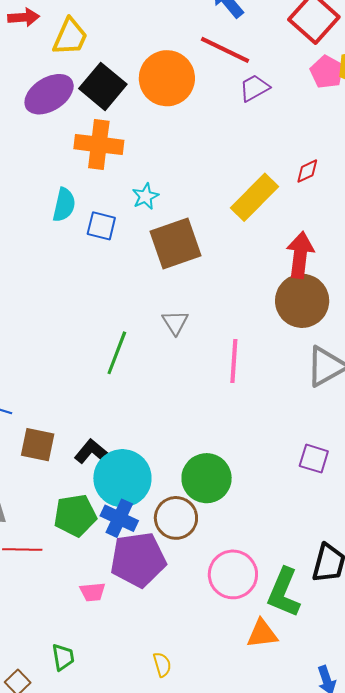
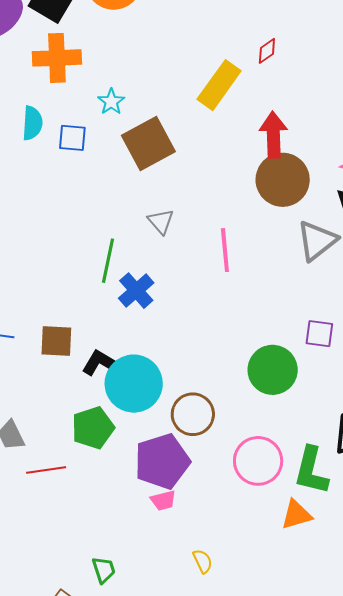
brown square: (38, 445) -> (56, 341), moved
green circle: (207, 478) -> (273, 370), moved
blue cross: (119, 518) -> (136, 291), moved, turned 33
pink trapezoid: (93, 592) -> (163, 500), moved

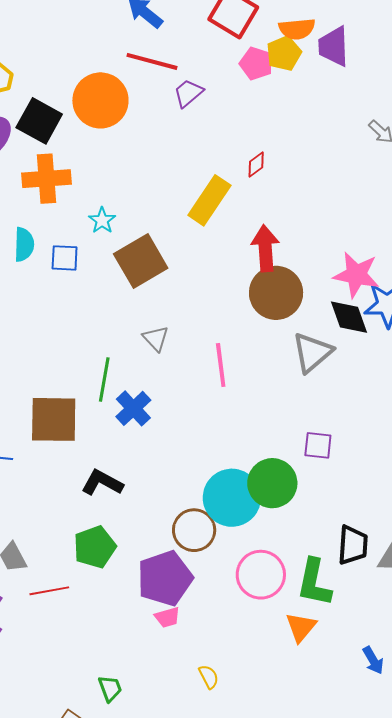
brown square: (56, 341) -> (54, 419), moved, size x1.5
cyan circle: (134, 384) -> (232, 498), moved
orange triangle: (296, 515) -> (301, 627), turned -32

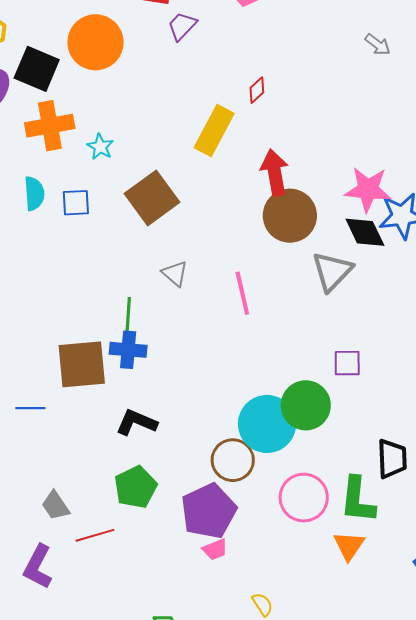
cyan star: (102, 220) -> (100, 147), moved
blue cross: (133, 408) -> (128, 350), moved, turned -36

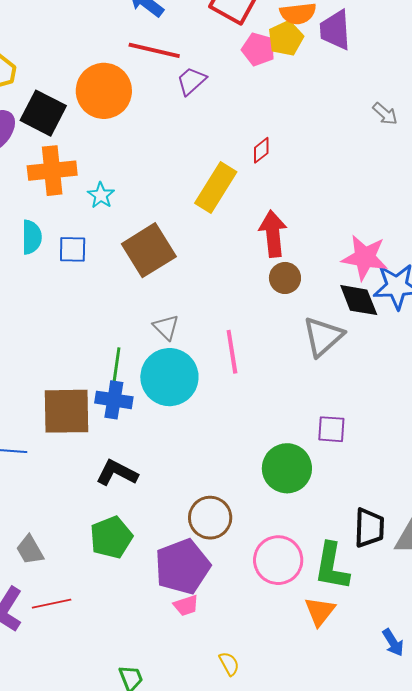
brown circle: (290, 216) -> (285, 278), size x0.6
cyan circle: (267, 424) -> (169, 377), moved
red line: (95, 535) -> (52, 604), moved

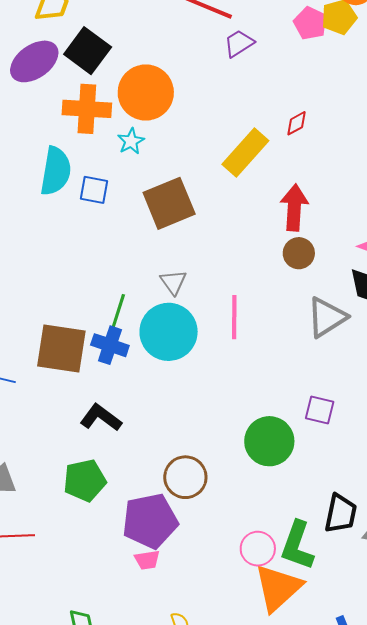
orange circle: (104, 91) -> (146, 92), moved
cyan semicircle: (32, 237) -> (56, 171), size x1.4
pink circle: (278, 560) -> (258, 549), moved, size x0.7
orange triangle: (320, 611) -> (278, 588), size x1.6

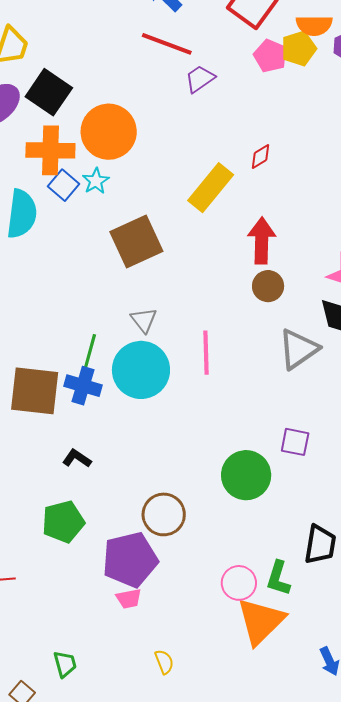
blue square: (94, 190) -> (63, 185), moved, turned 32
black L-shape: (101, 418) -> (77, 458), size x0.7
green L-shape: (297, 545) -> (278, 578), size x0.7

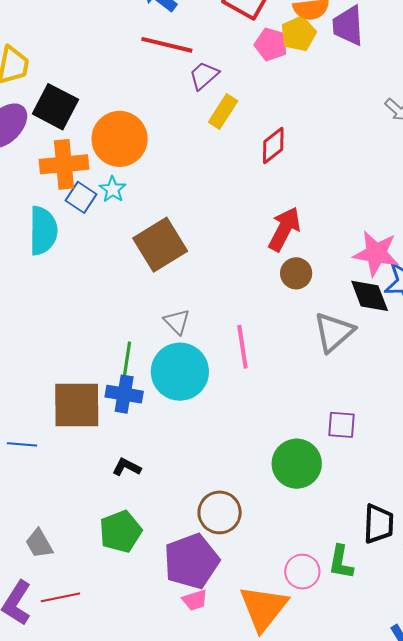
red diamond: (260, 156) -> (273, 146), size x1.4
yellow rectangle: (211, 188) -> (223, 112), moved, size x0.7
red arrow: (262, 241) -> (284, 229), turned 33
orange triangle: (261, 621) -> (263, 608), moved

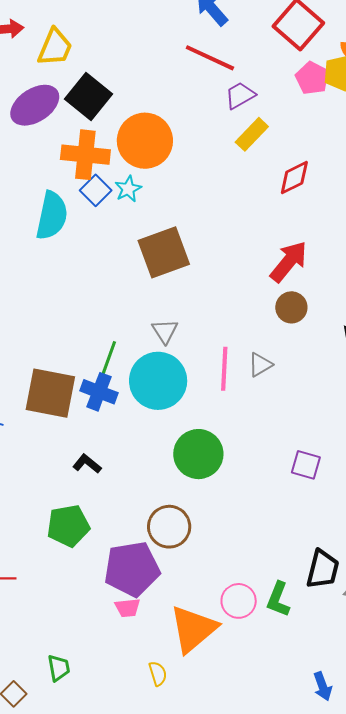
gray triangle: (334, 332) -> (260, 365), moved, size x0.6
green circle: (297, 464) -> (198, 454), moved

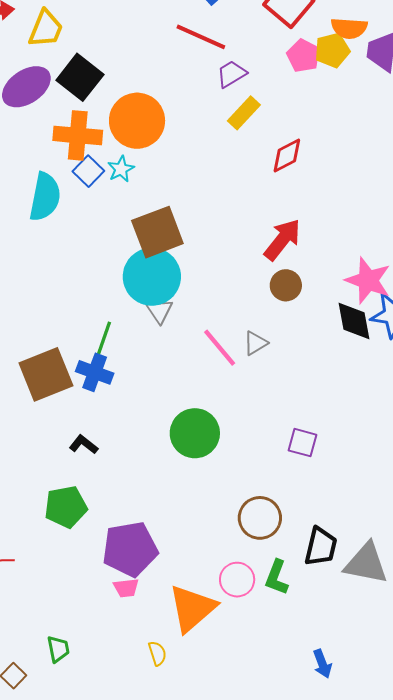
pink line: (224, 369) -> (220, 348), turned -42
cyan circle: (158, 381) -> (152, 277), moved
brown square: (50, 393) -> (46, 374), turned -32
brown circle: (169, 527) -> (260, 518), moved

